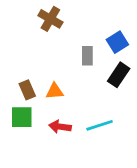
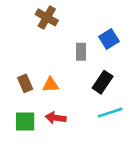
black rectangle: (119, 75) -> (103, 82), moved
green square: (22, 117) -> (25, 122), moved
cyan line: (100, 125) -> (110, 113), moved

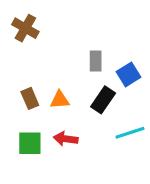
brown cross: (47, 17) -> (25, 28), moved
blue square: (109, 39) -> (128, 74), moved
black rectangle: (103, 82) -> (103, 100), moved

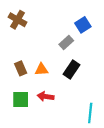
gray rectangle: (96, 61) -> (66, 42), turned 48
blue square: (128, 74) -> (83, 25), moved
cyan line: (130, 133) -> (90, 113), moved, turned -66

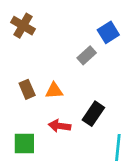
black rectangle: (71, 69) -> (93, 114), moved
green square: (21, 100) -> (24, 143), moved

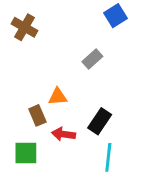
blue square: (108, 32) -> (116, 16), moved
brown rectangle: (27, 89) -> (37, 115), moved
cyan line: (118, 148) -> (108, 157), moved

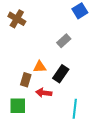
brown rectangle: (37, 115) -> (26, 80), turned 40
black rectangle: (100, 121) -> (61, 74), moved

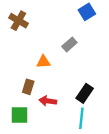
orange triangle: (40, 67) -> (43, 62), moved
black rectangle: (61, 74) -> (85, 93), moved

